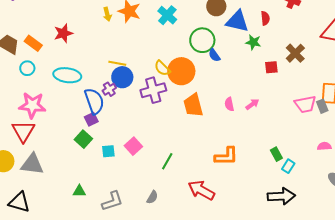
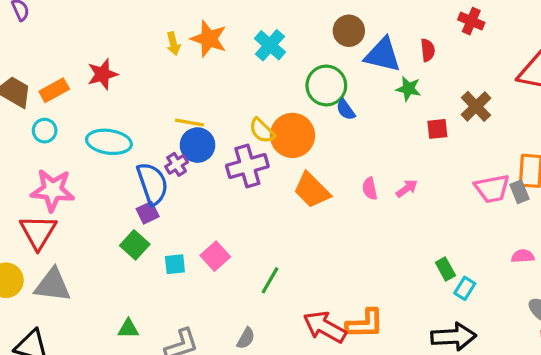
orange rectangle: (33, 43) -> (54, 90), turned -66
orange trapezoid: (193, 105) -> (312, 190), turned -30
orange L-shape: (226, 156) -> (365, 324), moved

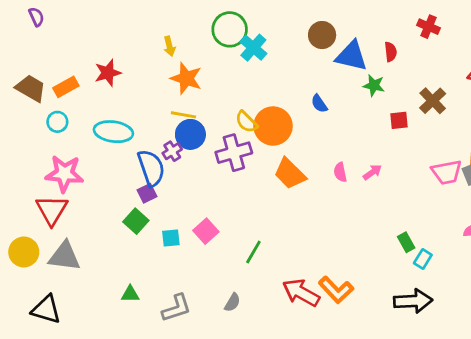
orange star: (209, 39) -> (186, 78), moved
green circle: (326, 85) -> (230, 29), moved
orange L-shape: (365, 324) -> (336, 290), turned 48

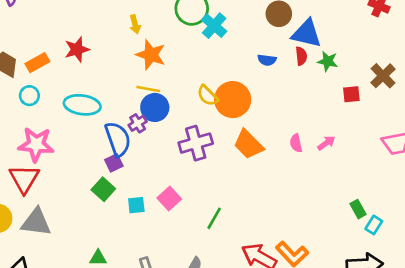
red semicircle: (391, 52) -> (301, 56), moved
blue semicircle: (319, 104) -> (267, 60), moved, turned -48
purple cross: (234, 153) -> (196, 143), moved

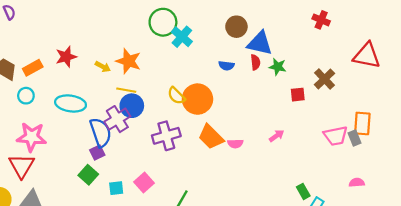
yellow arrow: (135, 24) -> (103, 67), moved, turned -48
purple cross: (138, 123) -> (117, 119), size x1.6
pink semicircle: (296, 143) -> (235, 144), moved, turned -80

